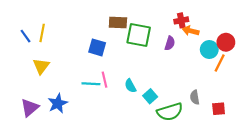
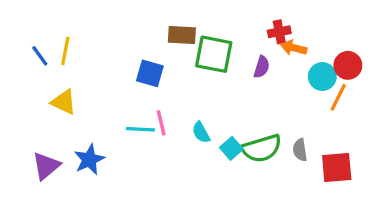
yellow triangle: (41, 66) -> (64, 102), turned -42
red square: (219, 109) -> (337, 168), size x1.5
green semicircle: (170, 112) -> (262, 148), moved

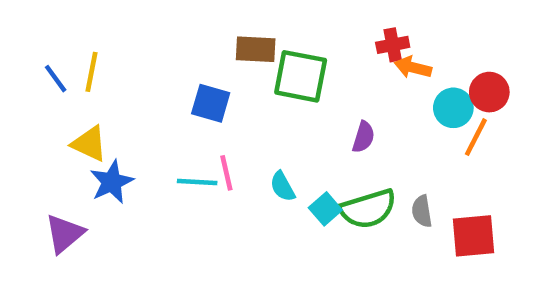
purple semicircle: (262, 67) -> (363, 137), moved
blue star: (89, 160) -> (112, 182), moved

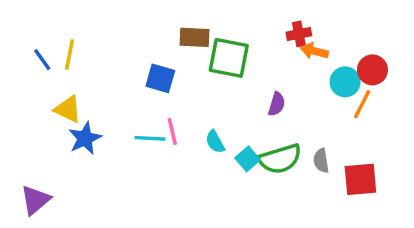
purple triangle: (65, 234) -> (35, 200), moved

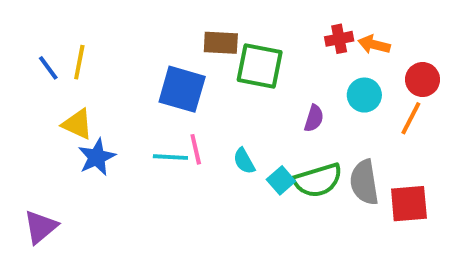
orange arrow: (314, 51) -> (374, 45), moved
blue square: (160, 78) -> (182, 89), size x1.4
cyan circle: (345, 82) -> (364, 95), moved
gray semicircle: (321, 161) -> (364, 182), size x1.6

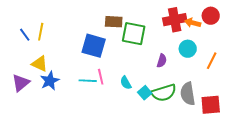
red cross: (339, 39) -> (175, 20), size x1.6
red circle: (423, 80) -> (211, 16), moved
purple triangle: (40, 227) -> (21, 83), moved

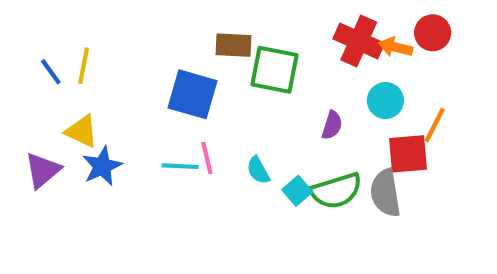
red cross: (175, 20) -> (359, 41), turned 35
red square: (211, 105) -> (408, 154), moved

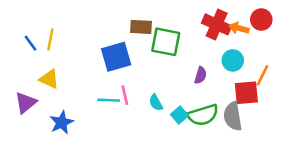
blue square: (192, 94) -> (116, 57), turned -32
blue star: (102, 166) -> (62, 122), moved

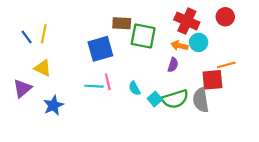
orange arrow: (239, 28) -> (179, 46), moved
cyan circle: (233, 60) -> (199, 42), moved
orange line: (263, 75) -> (226, 65), turned 48

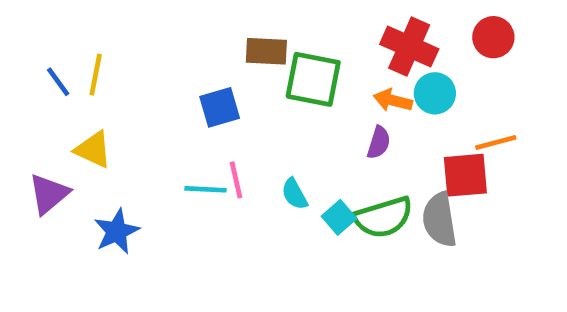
blue square: (100, 49) -> (220, 107), size x0.7

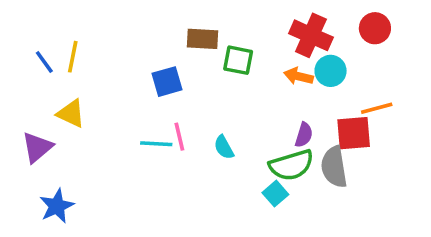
green square: (313, 79) -> (238, 60), size x0.7
purple semicircle: (379, 142) -> (304, 135), moved
cyan square: (339, 217) -> (275, 194), moved
blue star: (117, 231) -> (57, 206), moved

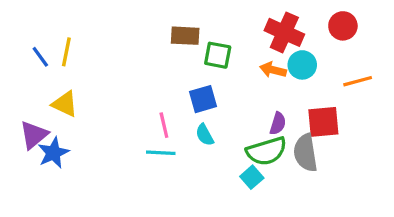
blue square: (167, 82) -> (203, 99), moved
orange line: (377, 108) -> (358, 81), moved
cyan line: (156, 144) -> (161, 153), moved
blue star: (57, 206) -> (53, 153), moved

